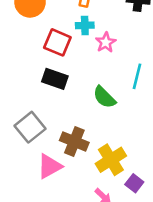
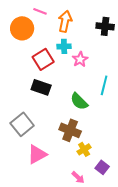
red square: (57, 42) -> (43, 59), turned 35
brown cross: (74, 142) -> (70, 130), moved
yellow cross: (111, 160) -> (84, 149), size x0.6

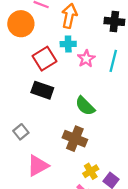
cyan line: (104, 85) -> (113, 61), moved
gray square: (22, 124) -> (21, 132), size x0.6
yellow cross: (84, 149) -> (91, 171), moved

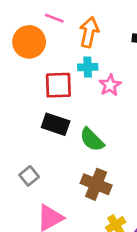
red square: (45, 59) -> (58, 85), turned 30
green semicircle: (85, 106) -> (92, 140), moved

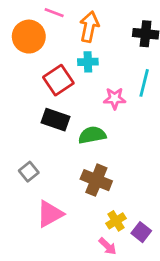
red square: (58, 85) -> (58, 80), turned -32
pink star: (110, 85) -> (115, 98), moved, turned 30
green semicircle: (92, 140) -> (92, 135), turned 124

